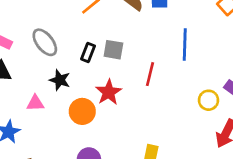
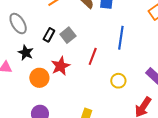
gray square: (113, 50) -> (68, 35), turned 35
yellow circle: (209, 100) -> (118, 81), moved

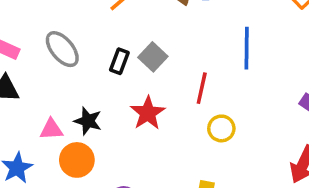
black star: (26, 53) -> (88, 121), moved
orange circle: (39, 78) -> (77, 160), moved
yellow circle: (118, 81) -> (221, 128), moved

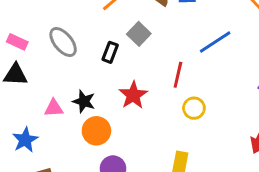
blue line: (247, 48) -> (215, 42), turned 56
gray square: (153, 57) -> (139, 34), moved
orange circle: (77, 160) -> (96, 131), moved

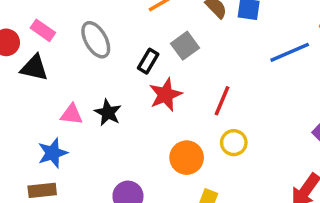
blue line: (215, 42) -> (290, 52), moved
red star: (133, 95) -> (165, 95), moved
orange circle: (96, 131) -> (187, 158), moved
blue star: (25, 140) -> (53, 153), moved

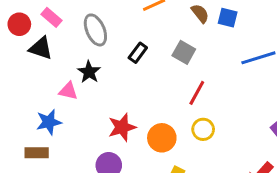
gray square: (185, 46) -> (184, 52), moved, turned -30
red star: (165, 95) -> (122, 127), moved
black star: (108, 113) -> (89, 72), moved

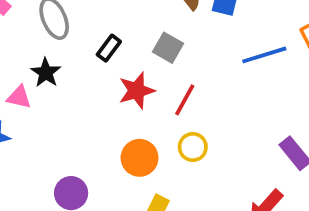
red star: (122, 127) -> (137, 91), moved

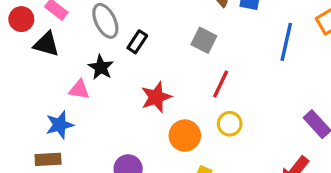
black rectangle: (109, 48) -> (137, 42), moved
blue line: (264, 55) -> (286, 42), turned -57
red star: (137, 91) -> (156, 97), moved

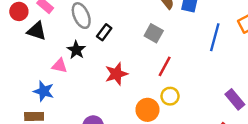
blue star: (60, 125) -> (44, 91), turned 30
orange circle: (185, 136) -> (147, 110), moved

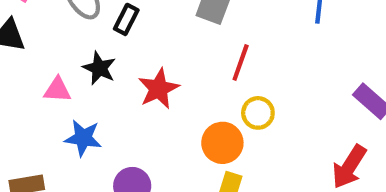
black star: (76, 50) -> (99, 68), moved
blue star: (44, 91) -> (83, 138), moved

